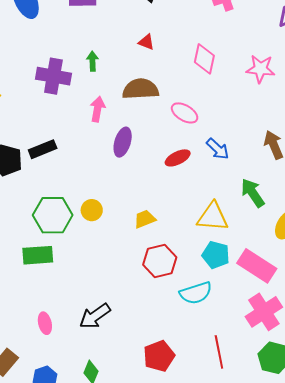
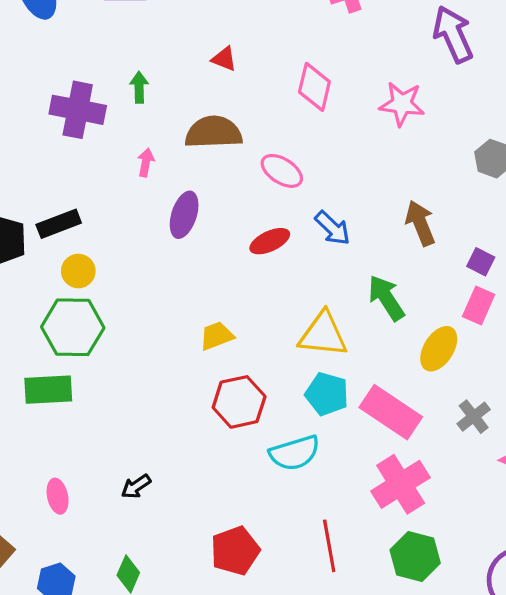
pink arrow: (98, 109) -> (146, 163), size x0.7
yellow circle: (92, 210) -> (78, 271), moved
black arrow: (95, 316) -> (136, 486), size x0.6

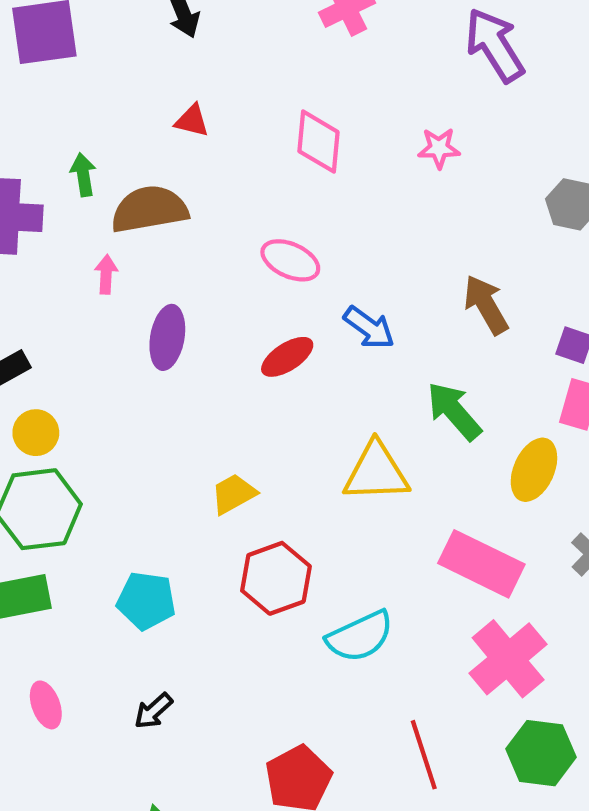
pink star: (402, 104) -> (439, 148), size x0.7
brown semicircle: (214, 132) -> (149, 209), moved
cyan pentagon: (327, 394) -> (146, 601), moved
pink ellipse: (58, 496) -> (46, 705), moved

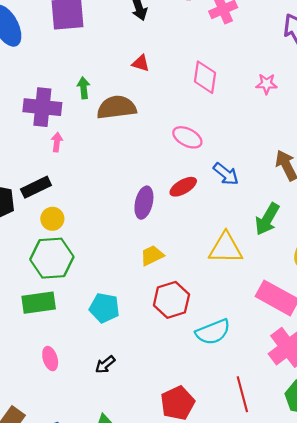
pink arrow: (106, 274) -> (57, 142), moved
purple ellipse: (167, 337) -> (144, 203), moved
green arrow: (454, 411) -> (267, 219), turned -112

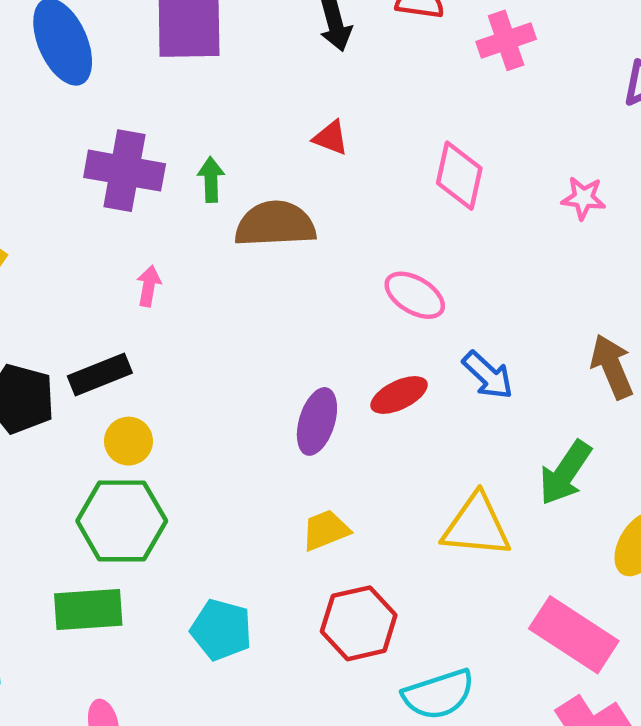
purple cross: (42, 107) -> (125, 171), moved

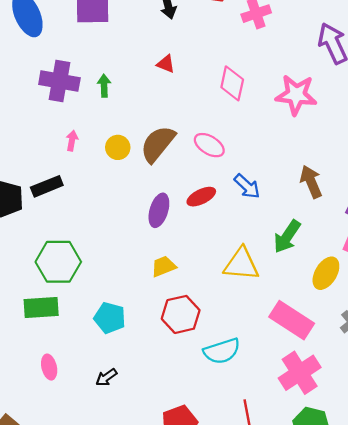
pink star: (583, 198) -> (296, 95), size x1.8
brown semicircle: (275, 224) -> (158, 144), moved, turned -48
yellow circle: (128, 441) -> (118, 147), moved

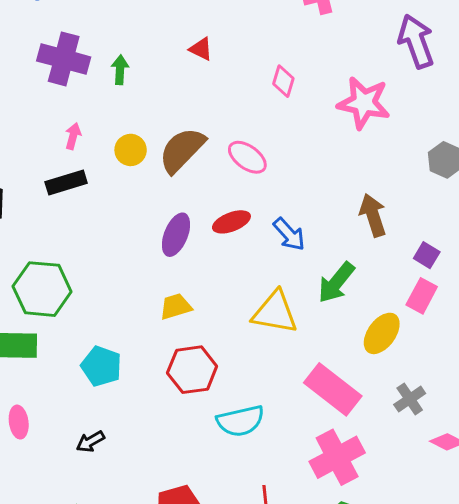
pink diamond: (232, 83) -> (283, 81), size x0.7
black rectangle: (47, 186) -> (66, 182), moved
blue arrow: (247, 186) -> (289, 234), moved

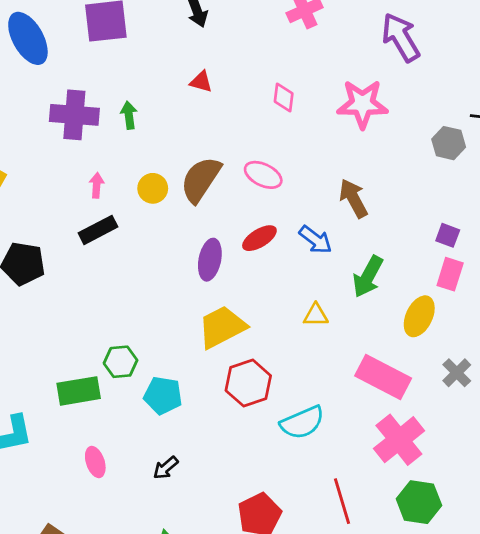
brown arrow: (373, 215) -> (353, 198), moved
green hexagon: (42, 289) -> (121, 362), moved, size x0.6
yellow trapezoid: (176, 307) -> (222, 327), size x1.6
yellow triangle: (275, 312) -> (316, 315), size x0.6

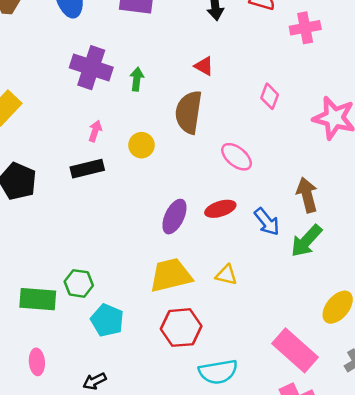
brown semicircle: (201, 180) -> (189, 112), moved, turned -39
green arrow: (368, 277) -> (306, 241), moved
yellow triangle: (316, 315) -> (226, 275), moved

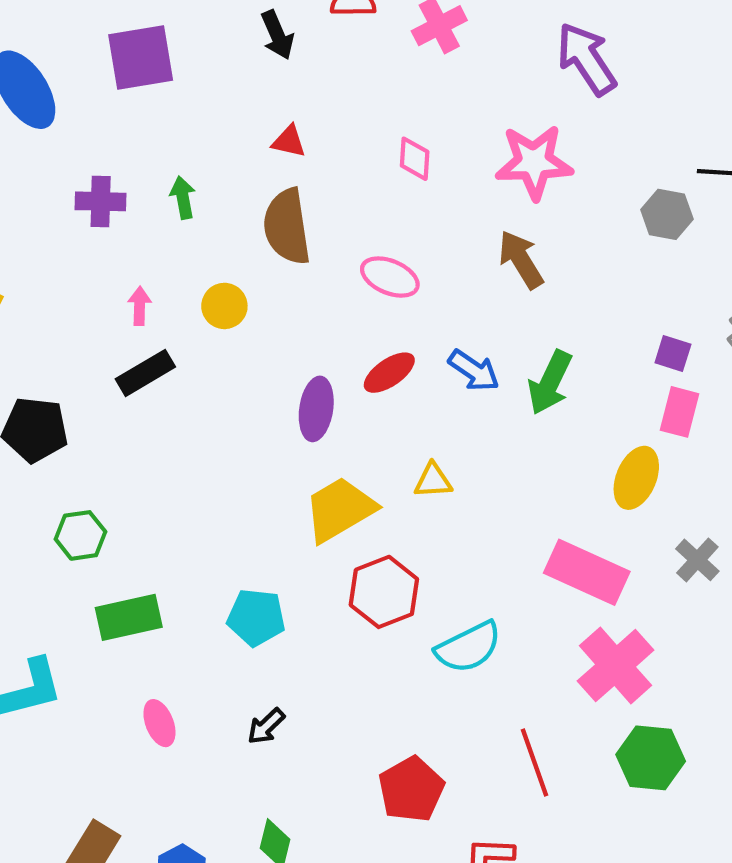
purple cross: (91, 68) -> (101, 201), size x0.7
brown arrow: (307, 195) -> (521, 260), moved
green hexagon: (79, 283) -> (80, 535), moved

